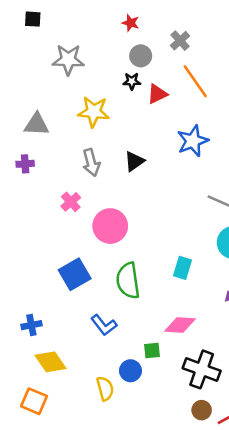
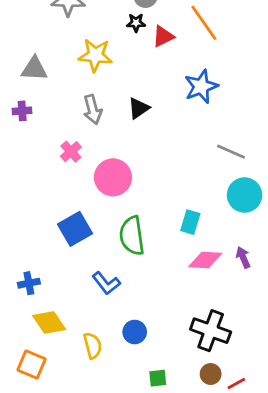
pink diamond: (180, 325) -> (205, 260), moved
green square: (152, 350) -> (158, 378), moved
yellow semicircle: (105, 389) -> (93, 346), moved

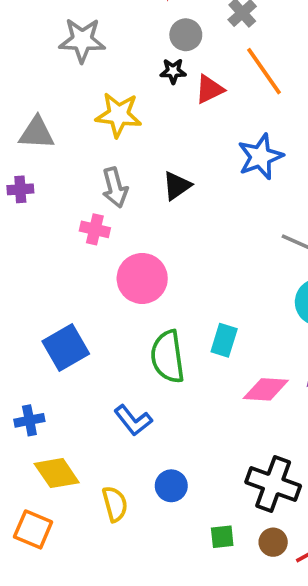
pink cross: (71, 152) -> (95, 229), moved, turned -35
cyan rectangle: (190, 222) -> (224, 340), moved
blue square: (75, 229) -> (66, 348), moved
green square: (158, 378) -> (222, 537), moved

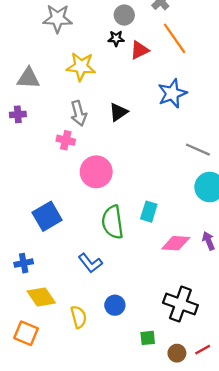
brown circle: (273, 542) -> (177, 353), moved

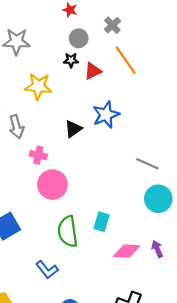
blue star: (172, 93) -> (106, 115), moved
gray arrow: (79, 113) -> (16, 127), moved
pink cross: (66, 140) -> (38, 155), moved

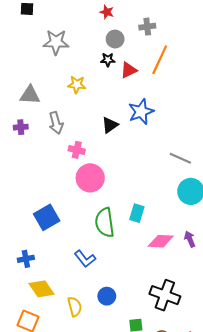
gray cross: (112, 25) -> (147, 27), turned 35
orange line: (126, 60) -> (160, 60), turned 60
yellow star: (38, 86) -> (77, 85), size x0.7

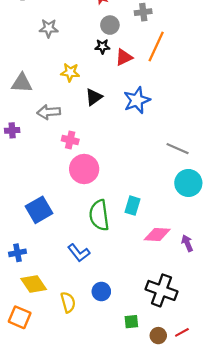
gray star: (56, 42) -> (49, 28), size x0.7
gray arrow: (56, 123) -> (49, 112), turned 100
black triangle: (110, 125) -> (94, 97), moved
purple cross: (21, 127) -> (12, 130), moved
purple arrow: (190, 239) -> (187, 243), moved

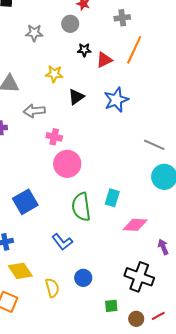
gray circle: (110, 25) -> (70, 24), moved
purple arrow: (187, 243) -> (163, 247), moved

